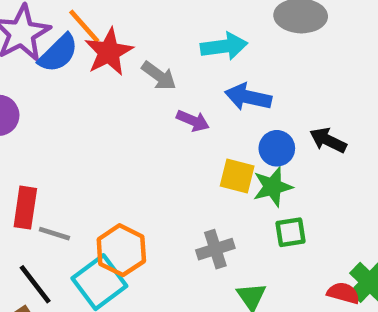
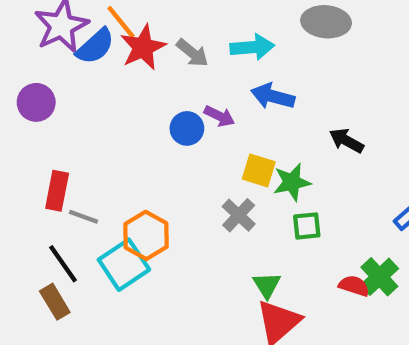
gray arrow: (159, 76) -> (192, 53), moved
blue circle: (277, 148) -> (187, 128), moved
gray cross: (215, 249) -> (239, 215), moved, turned -32

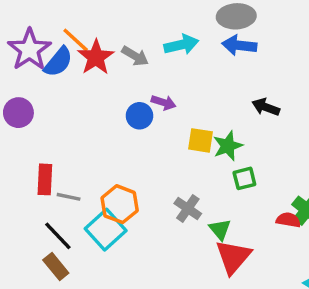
blue arrow: (273, 96) -> (239, 45), moved
gray cross: (239, 215) -> (188, 208), moved

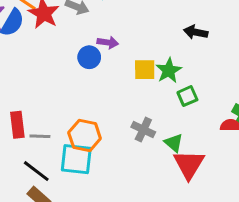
cyan square: (106, 230) -> (76, 159), turned -32

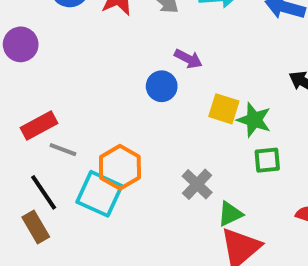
blue circle: (89, 57) -> (162, 86), moved
green star: (169, 71) -> (254, 120), turned 30
red rectangle: (17, 125) -> (39, 126), turned 50
green triangle: (174, 143) -> (230, 214), turned 36

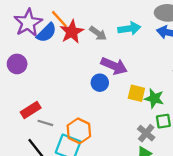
purple arrow: (188, 59) -> (114, 66), size x1.6
gray cross: (197, 184) -> (146, 133), moved

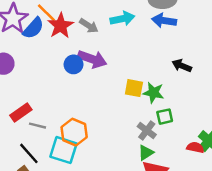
purple arrow: (114, 66) -> (92, 59), moved
blue circle: (100, 83) -> (74, 64), moved

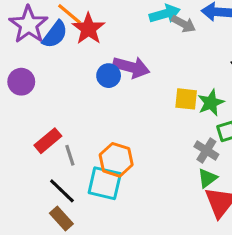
gray arrow: (89, 26) -> (184, 24), moved
green star: (153, 93) -> (211, 103), turned -30
gray line: (38, 126) -> (70, 155), turned 63

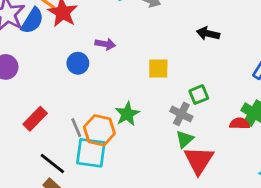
purple arrow: (131, 67) -> (105, 44), size x0.6
blue circle: (109, 76) -> (78, 63), moved
green star: (211, 103) -> (127, 114), moved
gray line: (70, 155) -> (76, 128), moved

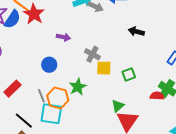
blue circle: (78, 63) -> (49, 65), moved
yellow square: (158, 68) -> (104, 68), moved
gray cross: (181, 114) -> (92, 54), moved

